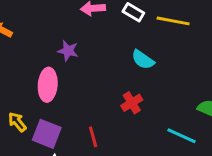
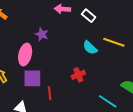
yellow line: (173, 21) -> (114, 42), moved
purple square: (47, 134) -> (32, 78), moved, turned -30

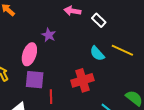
red cross: (78, 75) -> (82, 80), size x1.5

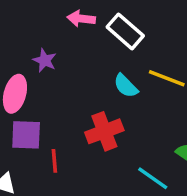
white rectangle: (99, 20) -> (125, 31), size x1.5

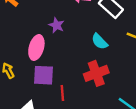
cyan semicircle: (126, 86) -> (100, 41), moved

